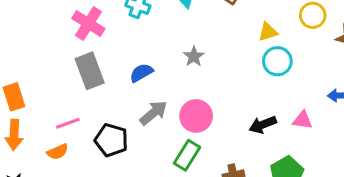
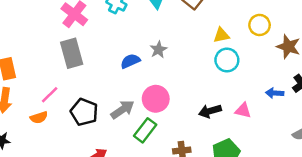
blue semicircle: (141, 73) -> (130, 61), moved
gray arrow: (154, 113) -> (123, 110), moved
pink line: (68, 123) -> (50, 95), turned -30

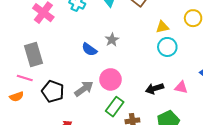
gray rectangle: (72, 53) -> (34, 54), moved
blue semicircle: (130, 61) -> (89, 49), turned -119
pink line: (50, 95) -> (25, 78), turned 63
green rectangle: (145, 130) -> (115, 107), moved

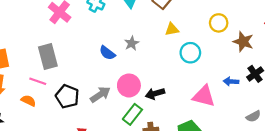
yellow triangle: (162, 27) -> (172, 29), moved
pink triangle: (181, 87) -> (204, 96), size x1.6
black arrow: (155, 88) -> (155, 94), moved
orange semicircle: (17, 97) -> (28, 101), turned -136

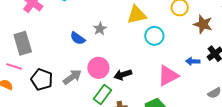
yellow triangle: (172, 29) -> (137, 15), size x1.5
pink triangle: (204, 96) -> (168, 76), turned -40

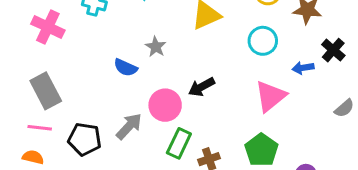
cyan circle: (154, 36) -> (263, 41), moved
black arrow: (123, 75) -> (201, 87), moved

